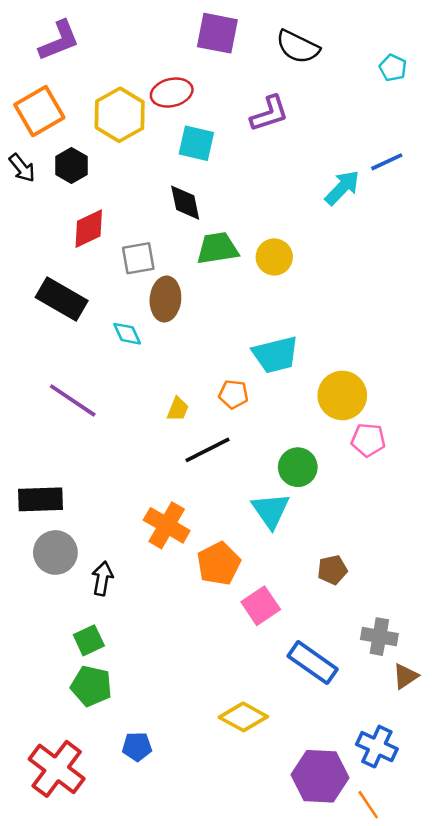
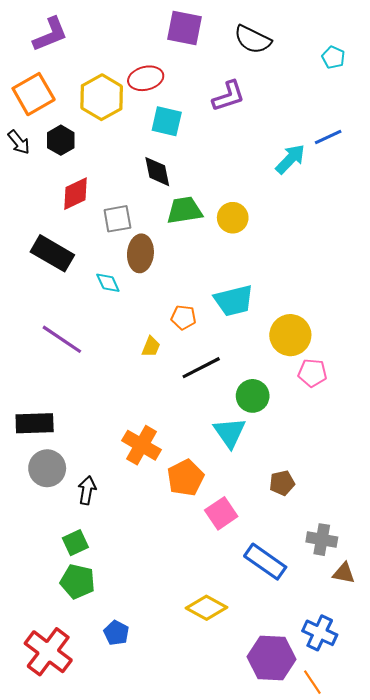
orange pentagon: (233, 394) -> (183, 317), moved
black line: (207, 450) -> (201, 368), moved
brown triangle: (405, 676) -> (344, 573), turned 45
blue pentagon: (137, 747) -> (116, 633), turned 30

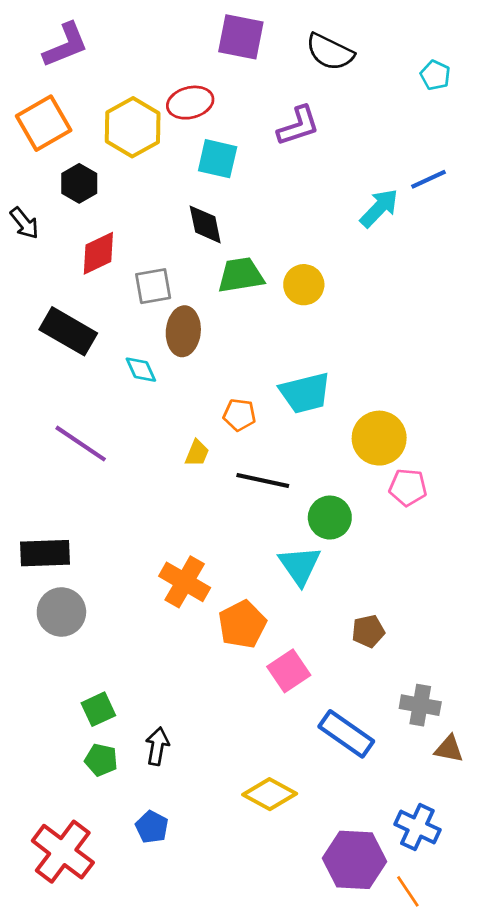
black arrow: (19, 142) -> (24, 223), moved
black line: (201, 368) -> (263, 481), turned 39
black arrow: (87, 490) -> (157, 746), moved
green pentagon: (78, 581) -> (101, 760), size x0.7

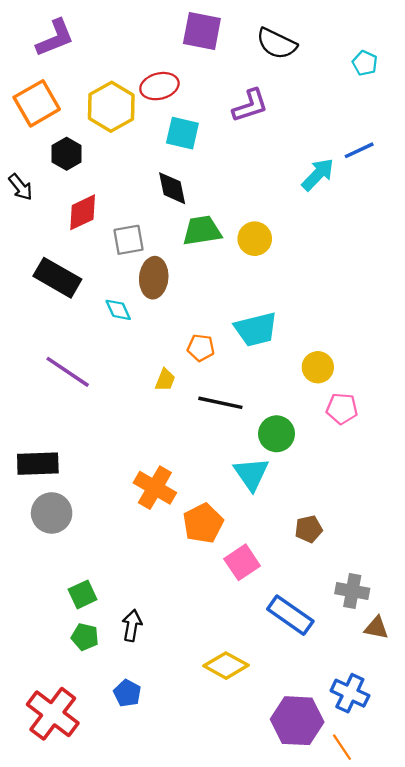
yellow circle: (379, 438) -> (318, 367), size x0.7

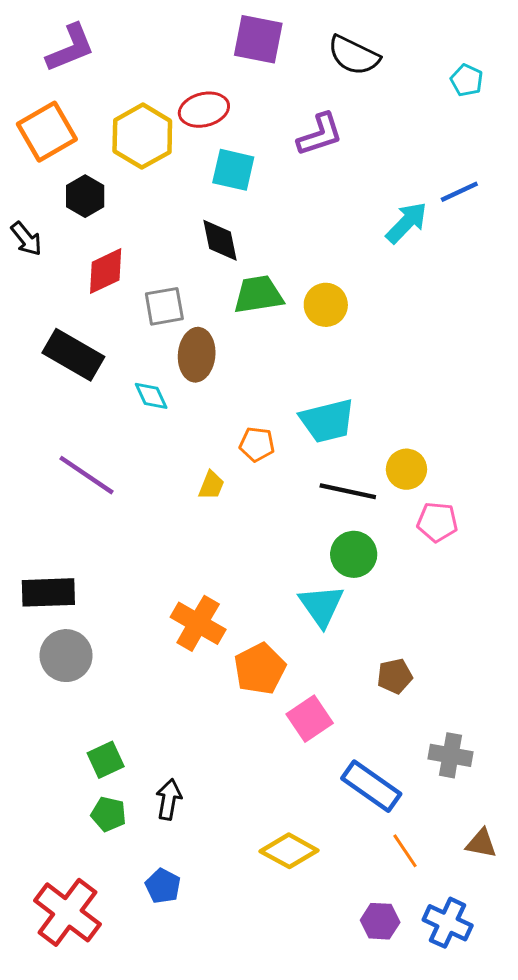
black line: (220, 403) -> (348, 491), moved
brown triangle: (376, 628) -> (481, 843), moved
blue cross: (350, 693) -> (448, 923), moved
purple hexagon: (297, 721) -> (380, 921), size x0.6
orange line: (342, 747) -> (405, 851), moved

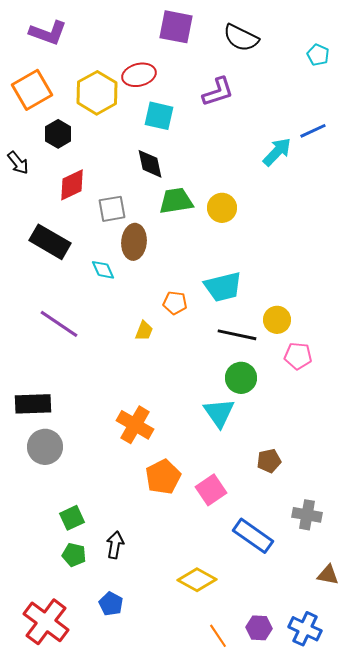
purple L-shape: (70, 48) -> (48, 33), turned 42
orange pentagon: (260, 669) -> (163, 477), moved
orange line: (405, 851) -> (218, 636), moved

